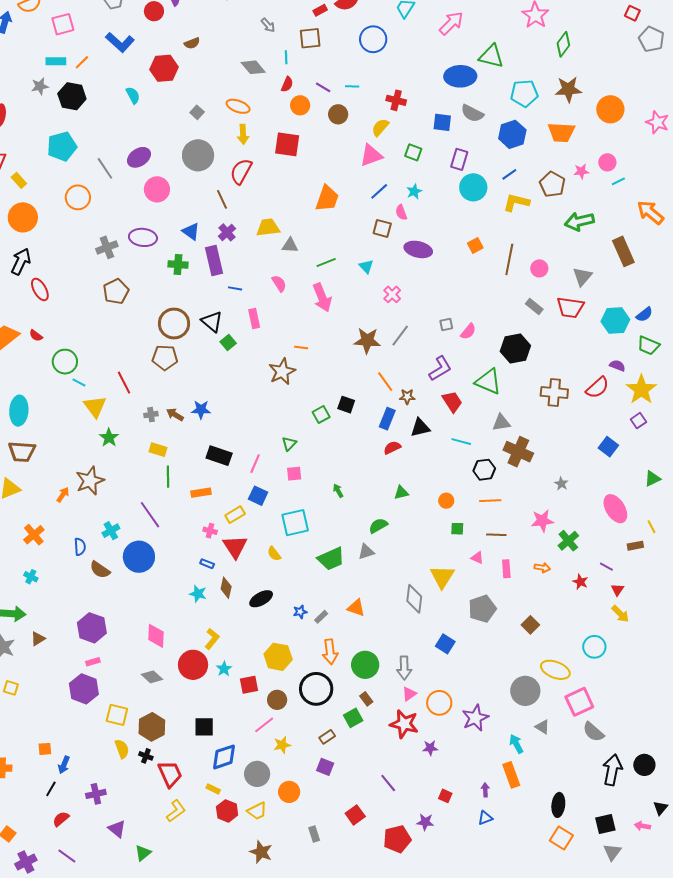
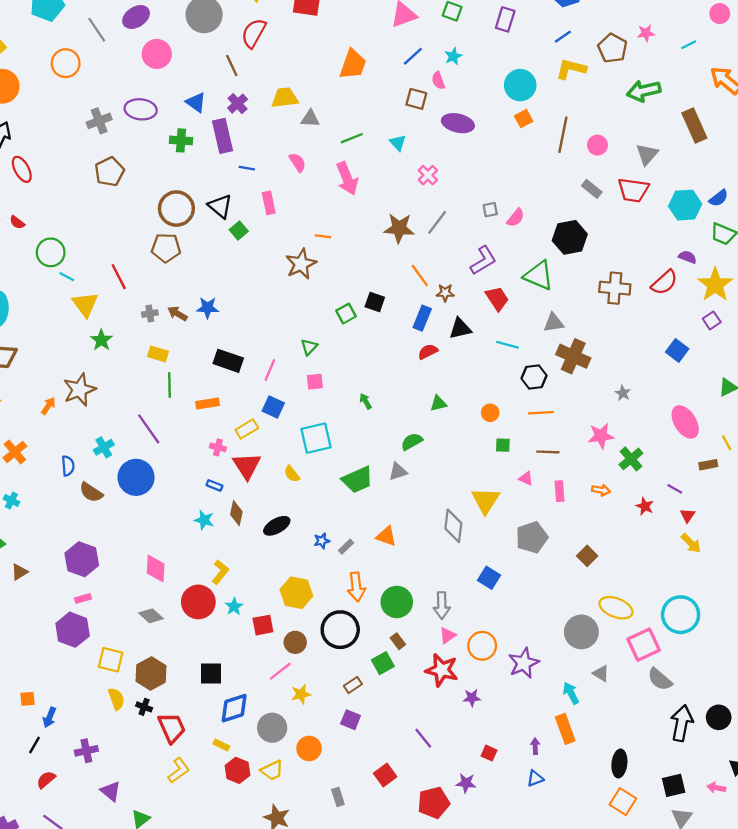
pink circle: (607, 162) -> (720, 14), moved
cyan circle: (473, 187) -> (520, 85), moved
cyan circle: (594, 647) -> (681, 615), moved, size x1.4

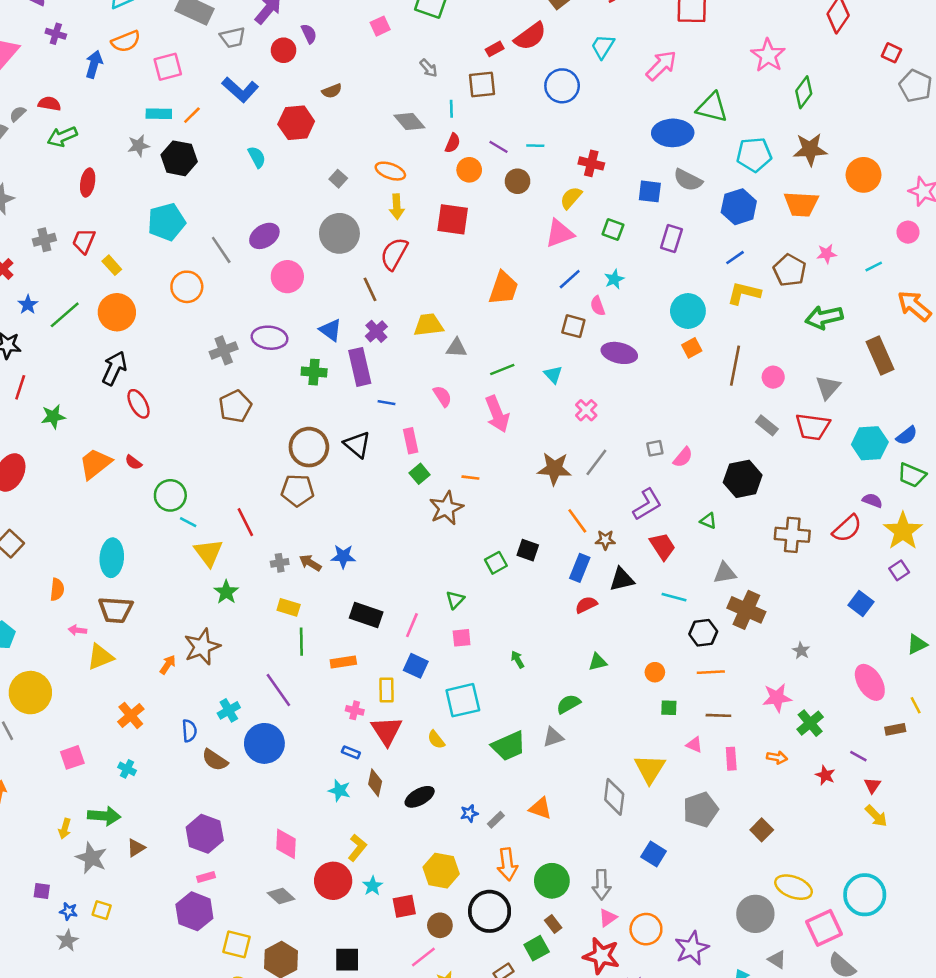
green square: (239, 230) -> (420, 474), moved
green triangle: (539, 275) -> (708, 521), size x0.5
yellow rectangle: (247, 429) -> (387, 690), turned -60

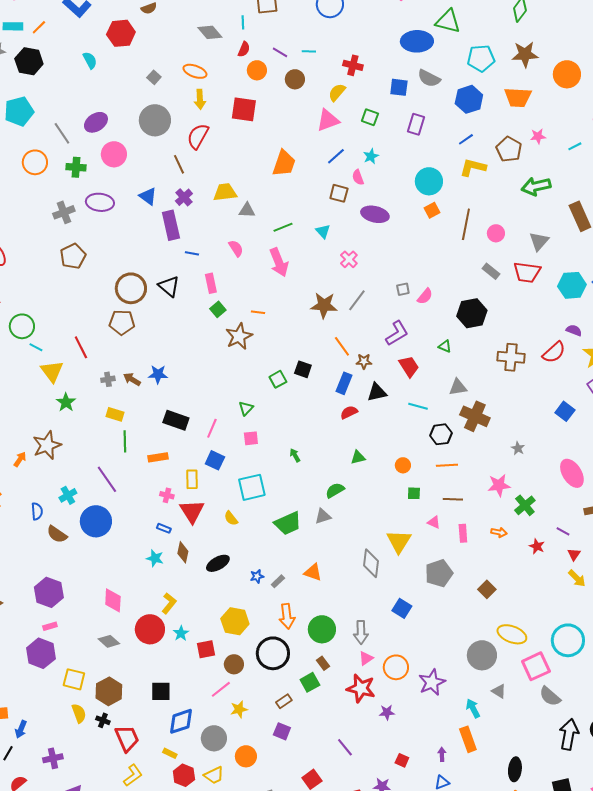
green cross: (314, 372) -> (76, 167), moved

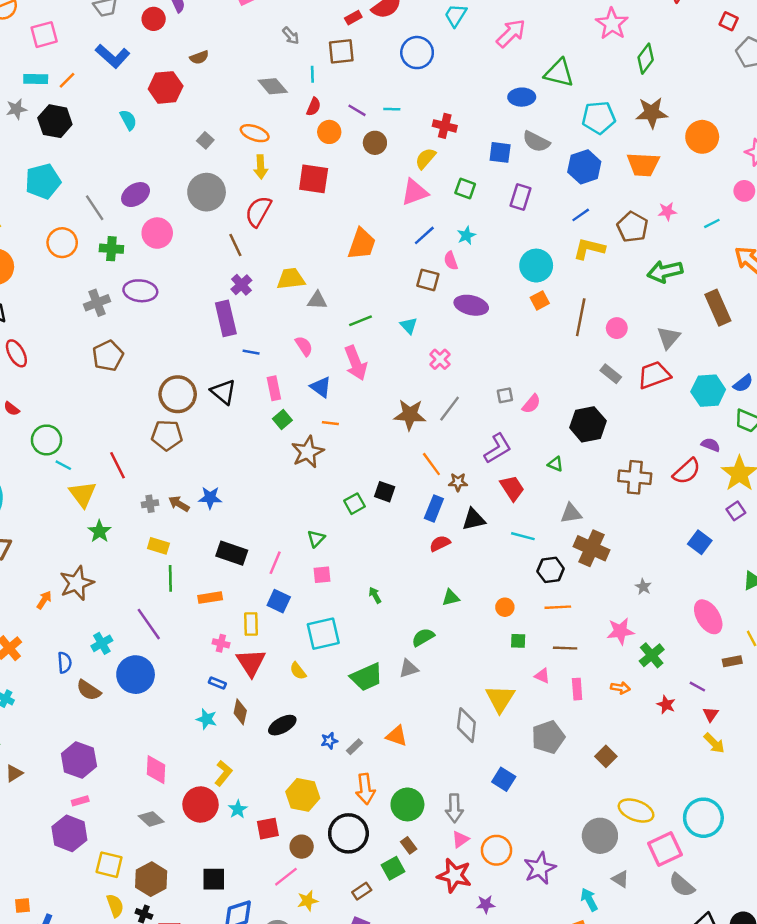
blue ellipse: (417, 41) -> (522, 97), size x0.7
blue triangle: (148, 196) -> (321, 387), moved
red trapezoid: (527, 272) -> (654, 375), turned 152

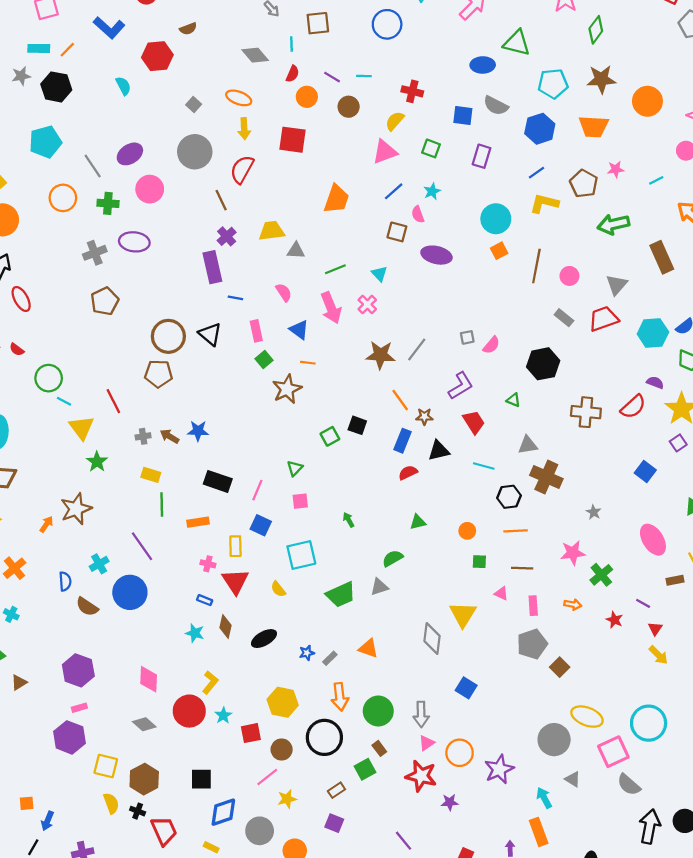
pink cross: (440, 359) -> (367, 304), moved
gray pentagon: (548, 737) -> (532, 644), moved

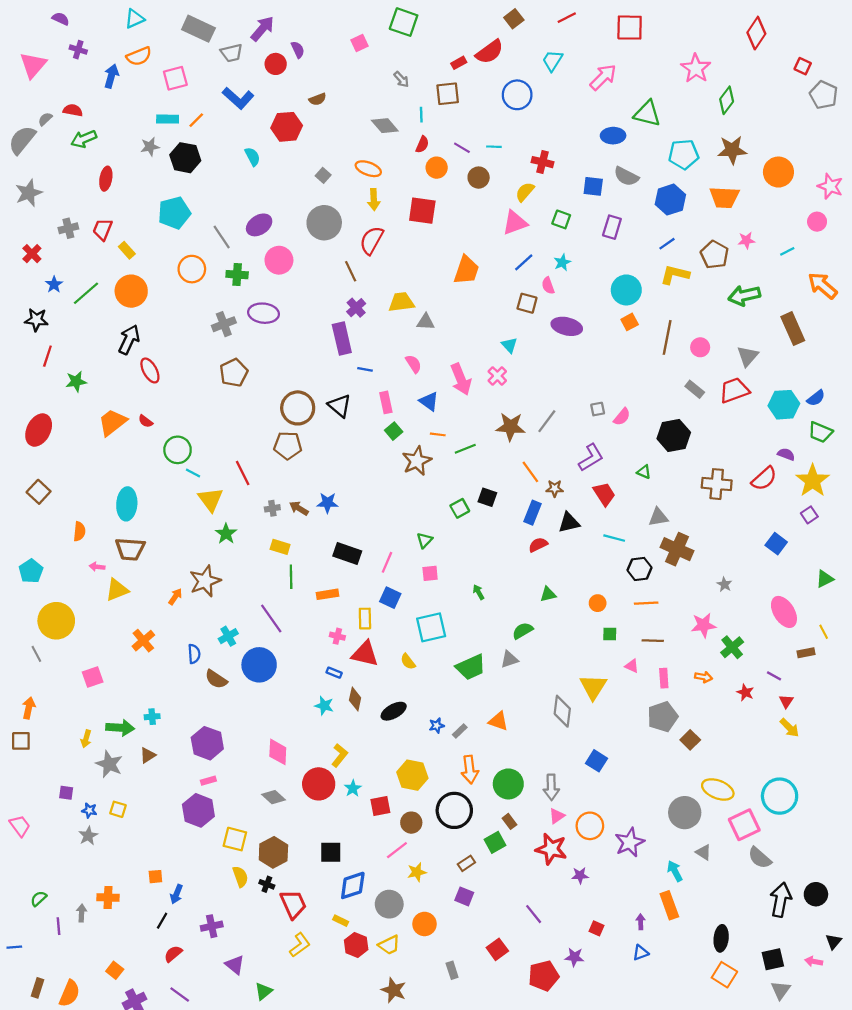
green line: (335, 269) -> (465, 449), moved
red triangle: (235, 581) -> (365, 654), turned -44
cyan cross: (11, 614) -> (152, 717), moved, turned -32

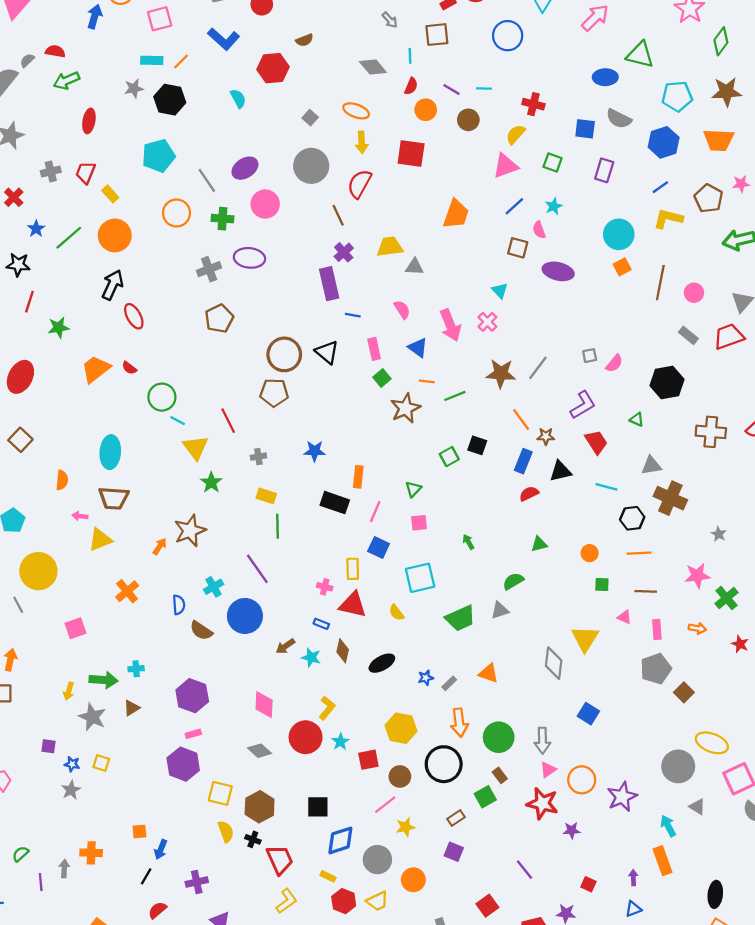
brown arrow: (299, 508) -> (285, 646), moved, turned -66
orange rectangle: (327, 594) -> (358, 477), moved, turned -75

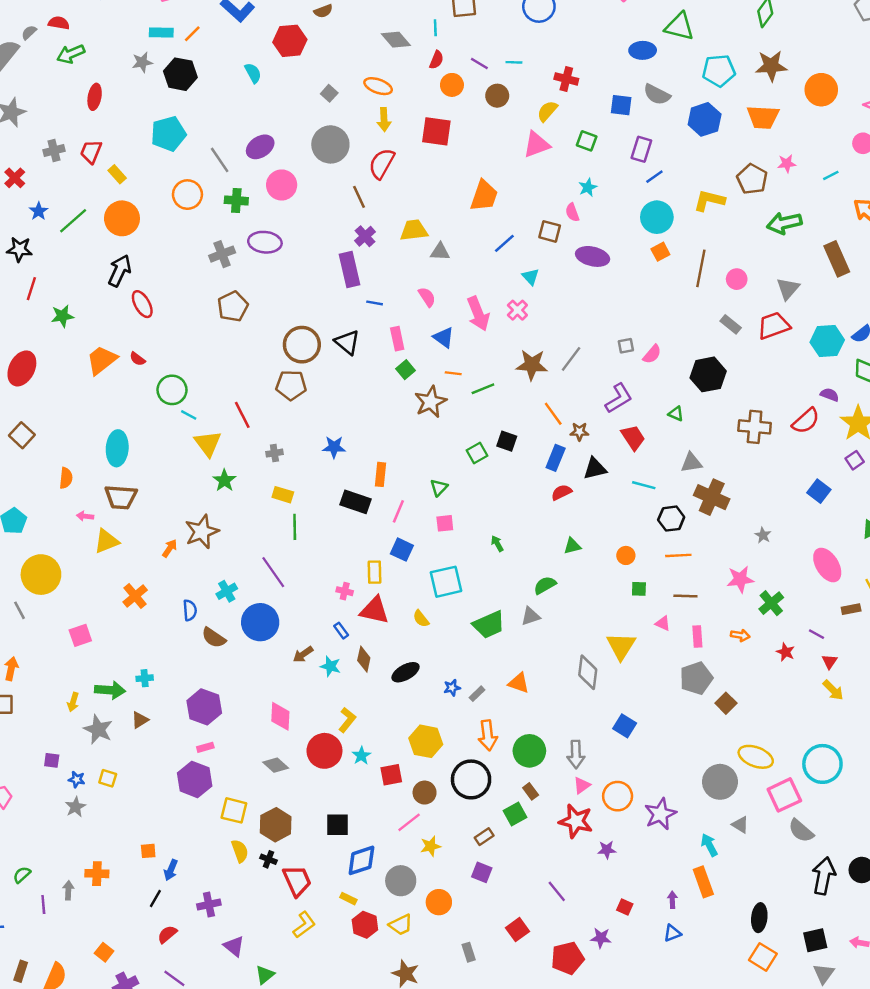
blue line: (660, 187) -> (654, 177), moved
blue line: (514, 206) -> (504, 243), moved
blue rectangle: (321, 624) -> (341, 631), turned 32

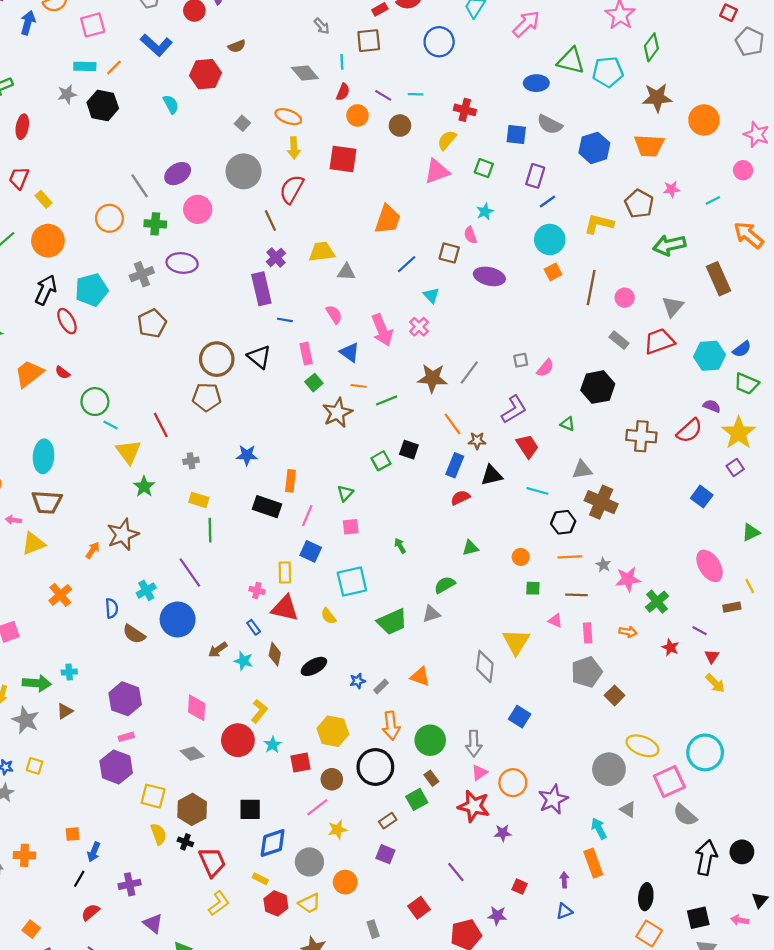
cyan pentagon: (719, 71) -> (608, 72), moved
cyan pentagon: (168, 134) -> (92, 290), moved
gray star: (763, 535) -> (603, 565), moved

